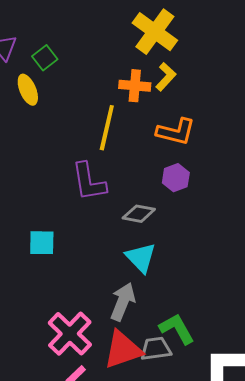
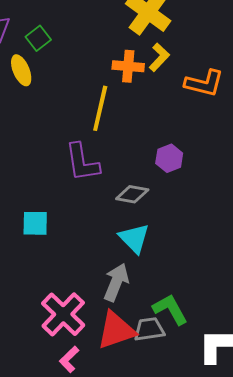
orange L-shape: (176, 132) -> (204, 83), moved

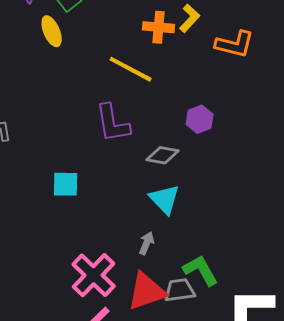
yellow line: (100, 108) -> (131, 69), turned -75
gray arrow: (116, 282) -> (147, 243), size x0.6

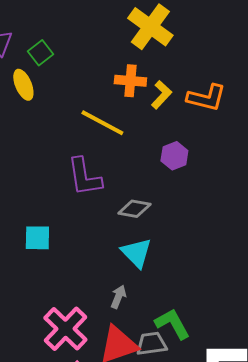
yellow L-shape: (190, 18) -> (161, 95), moved
purple hexagon: (200, 119) -> (174, 156), moved

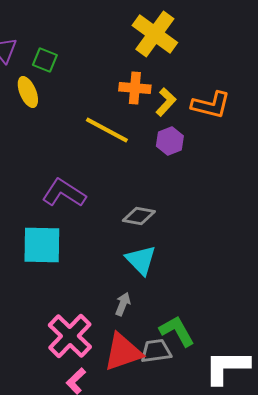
green square: (40, 53) -> (45, 60), turned -30
purple hexagon: (174, 156) -> (170, 141), moved
purple L-shape: (84, 177) -> (64, 193), moved, turned 132
cyan square: (37, 238) -> (42, 245), size x1.5

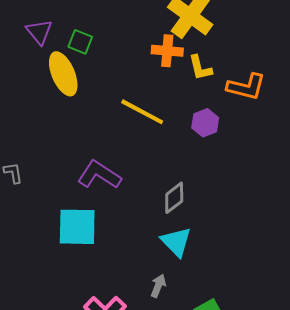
orange cross: (135, 88) -> (167, 51), moved
yellow ellipse: (28, 92) -> (63, 74), size x1.4
yellow L-shape: (166, 102) -> (200, 68), moved, turned 124
gray diamond: (139, 216) -> (174, 198), turned -48

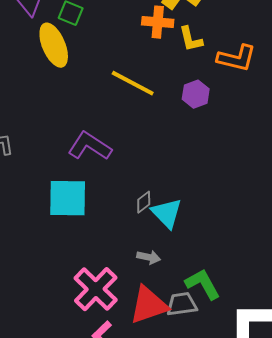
gray diamond: (174, 198) -> (144, 202), moved, size x0.7
gray arrow: (158, 286) -> (149, 257), turned 80

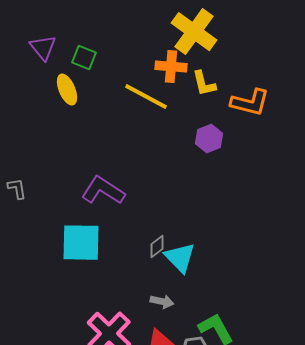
yellow ellipse: (54, 45) -> (67, 90), size x0.7
yellow line: (133, 83) -> (146, 97), moved

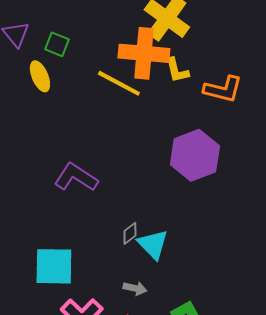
orange cross: (171, 67) -> (144, 53), size x1.6
purple hexagon: (209, 139) -> (195, 155), moved, size x1.8
cyan square: (81, 243) -> (54, 266), moved

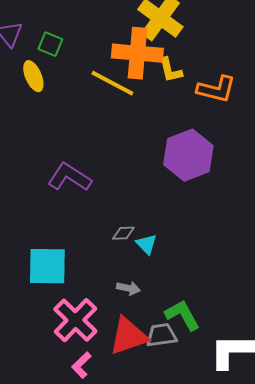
gray diamond: (130, 233) -> (123, 233), turned 35
cyan triangle: (153, 244) -> (146, 244), size x0.7

